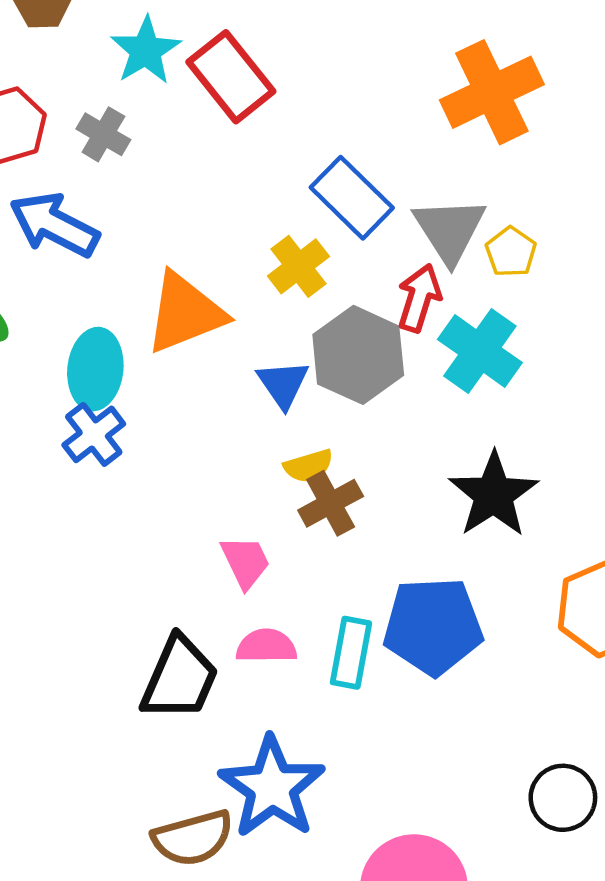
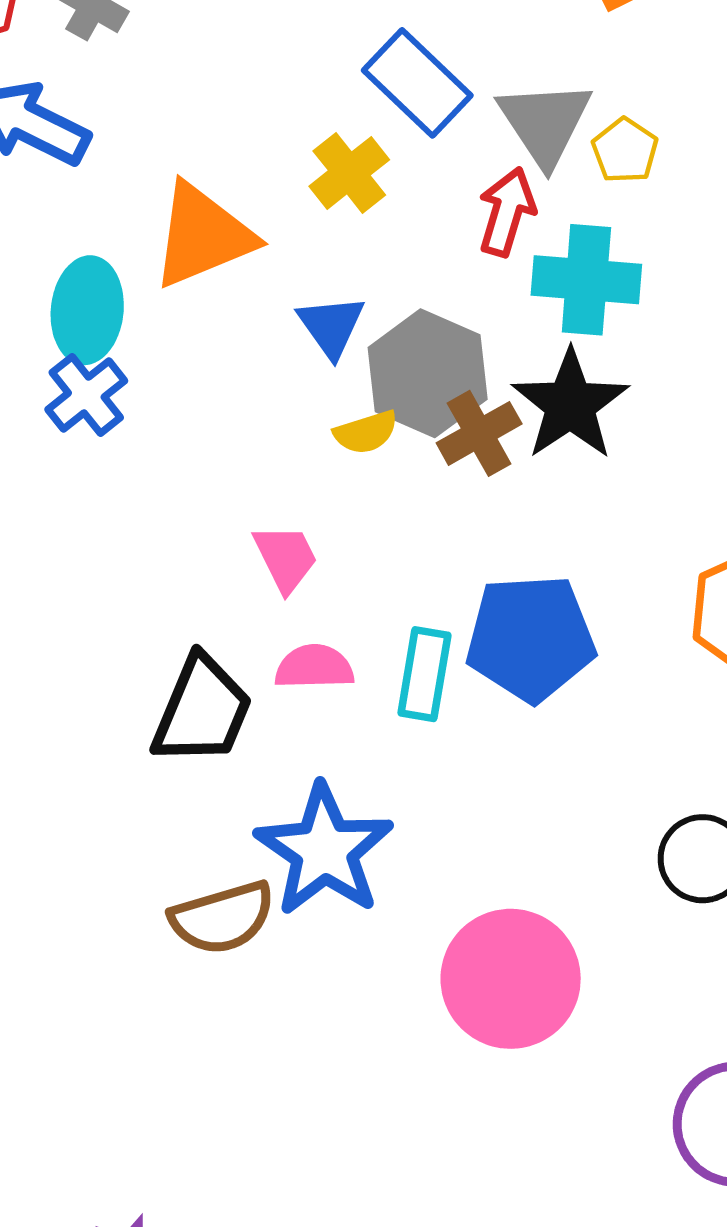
cyan cross: (480, 351) -> (586, 280), turned -30
gray hexagon: (358, 355) -> (428, 373), moved
black star: (494, 495) -> (570, 405), moved
brown cross: (331, 503) -> (479, 433), moved

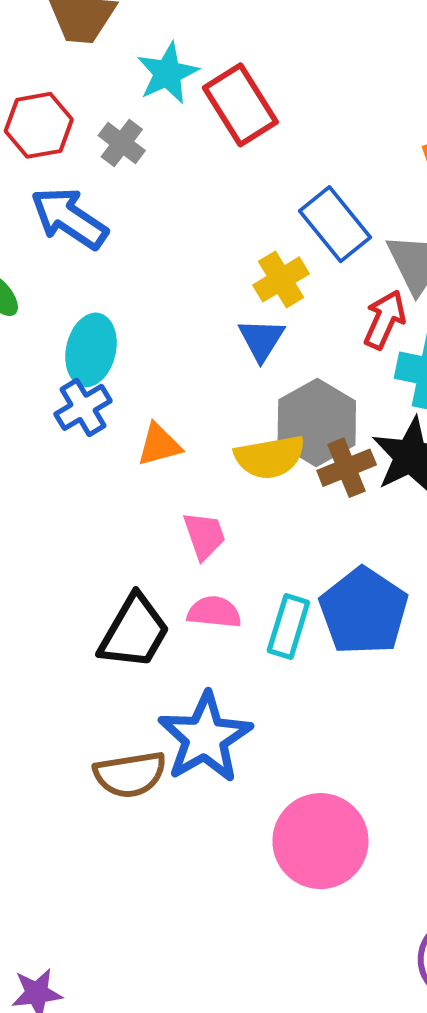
orange triangle: (203, 235) -> (159, 445), moved, size x0.6
blue triangle: (331, 326) -> (261, 340), moved
yellow semicircle: (366, 432) -> (270, 457), size x1.6
blue pentagon: (531, 638) -> (364, 611), turned 30

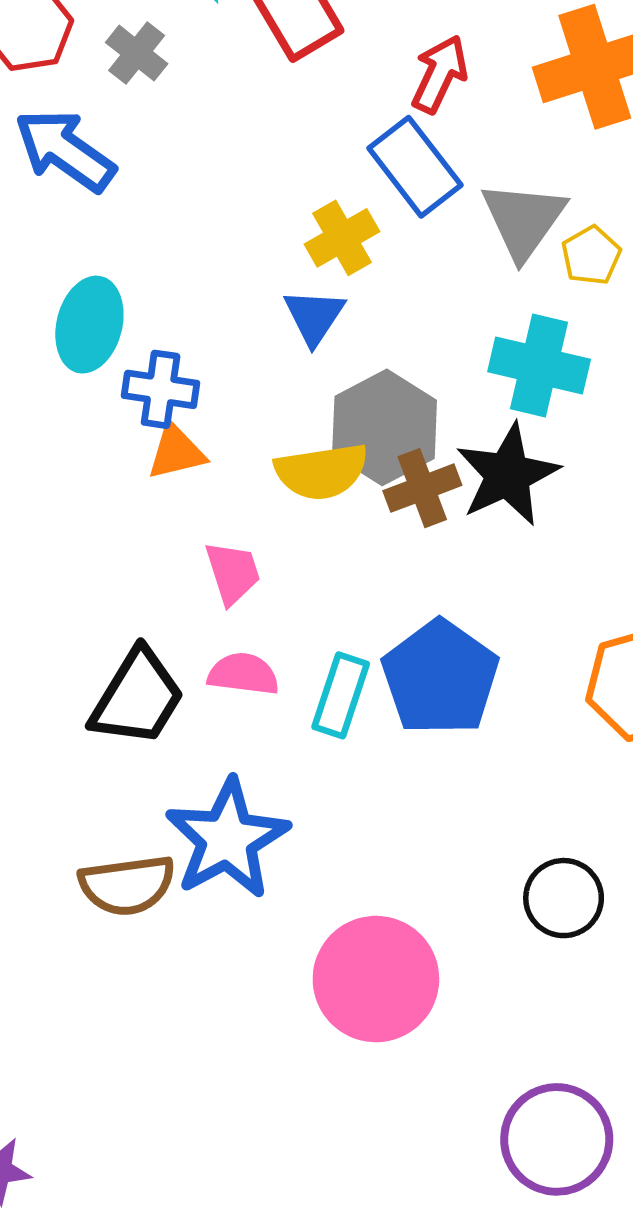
red arrow: (385, 320) -> (440, 74), moved
blue cross: (83, 407) -> (161, 389), moved, turned 38

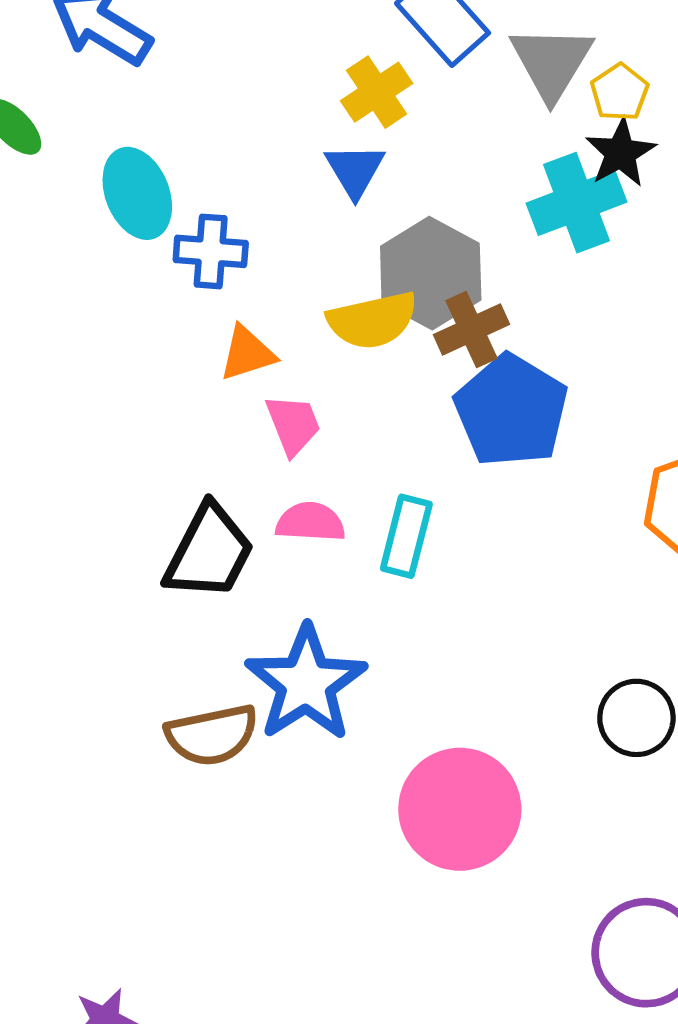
cyan ellipse: (89, 325) -> (137, 193), turned -32
cyan cross: (539, 366) -> (577, 203), turned -30
orange triangle: (176, 452) -> (247, 353), moved
black star: (508, 475) -> (621, 153), moved, size x0.7
blue pentagon: (440, 678) -> (511, 411), moved

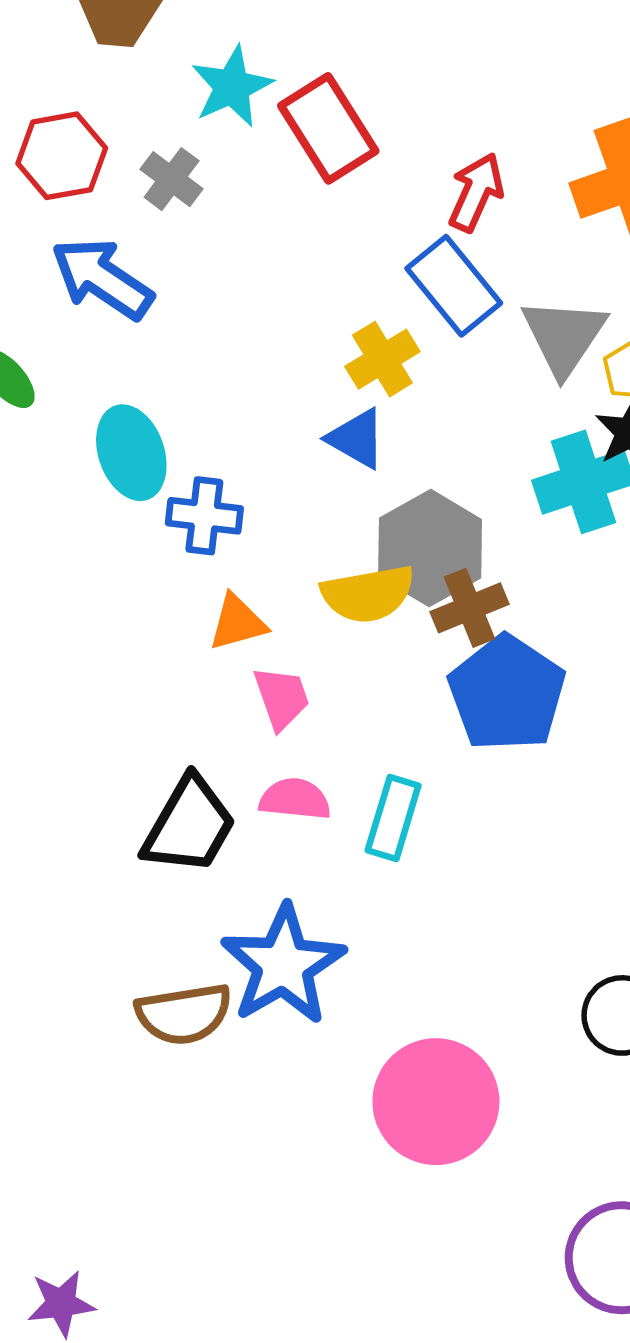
blue triangle: (355, 170) -> (357, 439), turned -32

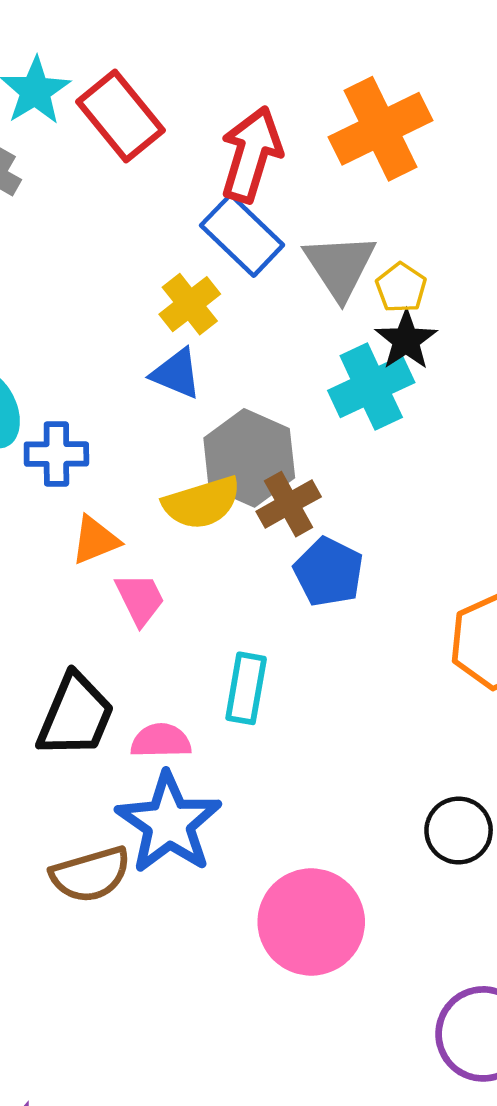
red arrow: (476, 192) -> (251, 154), size x1.4
blue pentagon: (507, 693) -> (329, 572), size x0.7
pink semicircle: (295, 799) -> (161, 741), moved

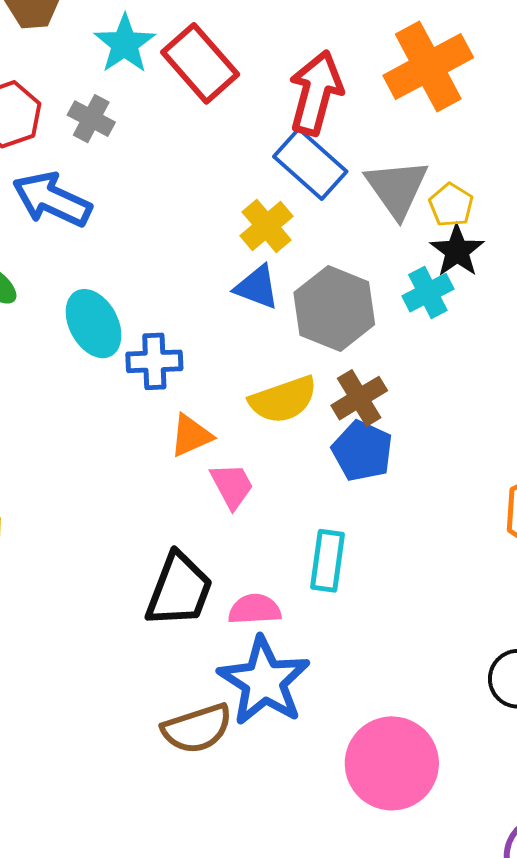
cyan cross: (371, 387) -> (428, 293), size x0.7
gray hexagon: (249, 458) -> (334, 309), moved
blue pentagon: (329, 572) -> (362, 451), moved

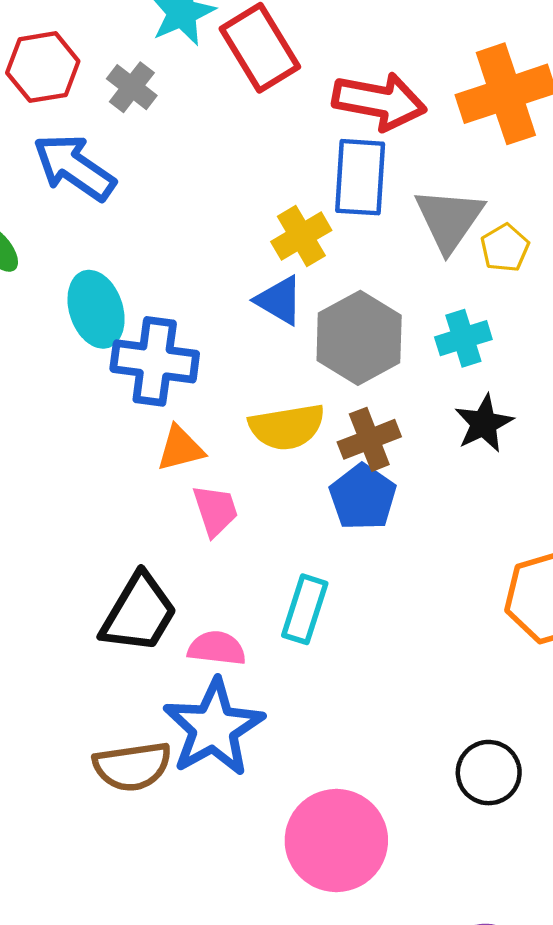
red arrow: (316, 93) -> (379, 101), turned 76
blue rectangle: (310, 164) -> (360, 177), turned 42
black star: (457, 251) -> (484, 423), moved
blue cross: (154, 361) -> (155, 361), size x1.4

